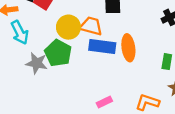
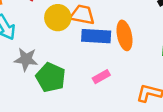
green pentagon: (58, 53) -> (51, 77), moved
pink rectangle: (104, 102) -> (101, 77), moved

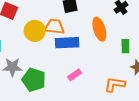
orange ellipse: (124, 35) -> (99, 29), moved

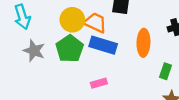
green pentagon: (34, 80) -> (70, 49), moved

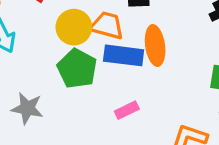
orange ellipse: (143, 43) -> (155, 45), moved
gray star: (34, 51) -> (27, 108), moved

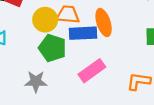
gray star: (27, 108) -> (36, 82), moved
pink rectangle: (127, 110) -> (92, 71), size x1.6

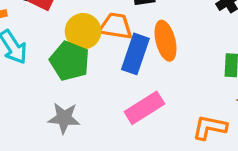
blue rectangle: (83, 33) -> (135, 54), turned -72
green pentagon: (52, 48) -> (70, 61), moved

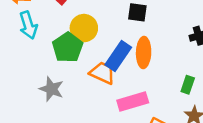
orange trapezoid: (116, 26) -> (102, 73), moved
pink rectangle: (144, 108) -> (133, 101), moved

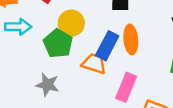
cyan arrow: (28, 25) -> (18, 27), turned -65
pink rectangle: (133, 101) -> (126, 87), turned -44

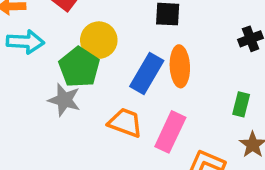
orange trapezoid: (94, 64) -> (125, 123), moved
gray star: (47, 85) -> (64, 100), moved

